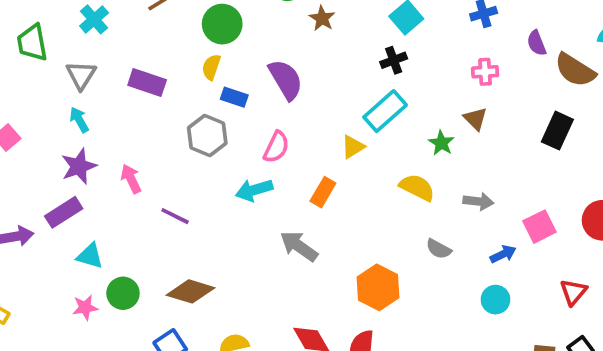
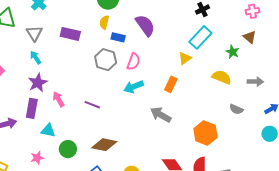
pink semicircle: (276, 147) -> (133, 62), moved
pink arrow: (131, 179) -> (59, 99), moved
purple rectangle: (64, 212) -> (32, 108), turned -42
pink star: (85, 307) -> (37, 158), moved

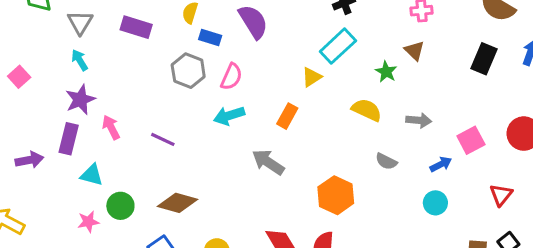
pink star: (37, 158) -> (88, 222), moved

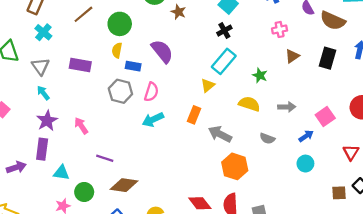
brown triangle: (414, 51) -> (292, 56), moved, turned 48
pink arrow: (111, 127) -> (81, 126), moved
purple line: (163, 139) -> (105, 158), moved
gray arrow: (268, 162) -> (220, 134), moved

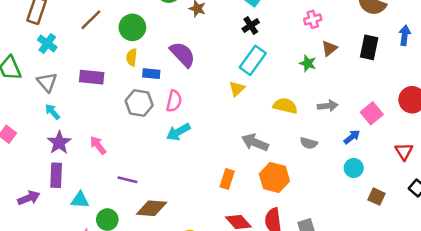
green star: (260, 75) -> (308, 63), moved
orange rectangle: (194, 115) -> (227, 179), moved
brown square: (339, 193) -> (377, 197), moved, turned 32

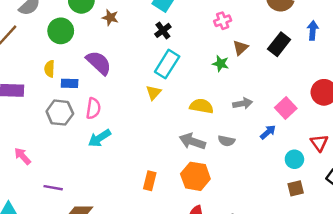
green circle: (132, 27) -> (61, 31), moved
black rectangle: (369, 47) -> (279, 44), turned 30
gray arrow: (255, 142) -> (192, 141), moved
cyan circle: (354, 168) -> (294, 159), moved
brown square: (377, 197) -> (296, 188), turned -35

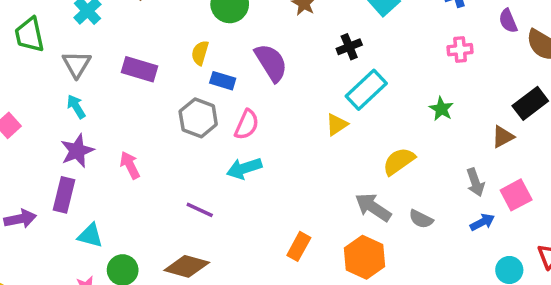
black cross: (163, 30) -> (349, 47), moved
brown triangle: (241, 48) -> (503, 137), moved
gray arrow: (243, 104) -> (475, 182), moved, turned 66
yellow semicircle: (201, 106) -> (399, 161), turned -60
purple line: (53, 188) -> (200, 210), moved

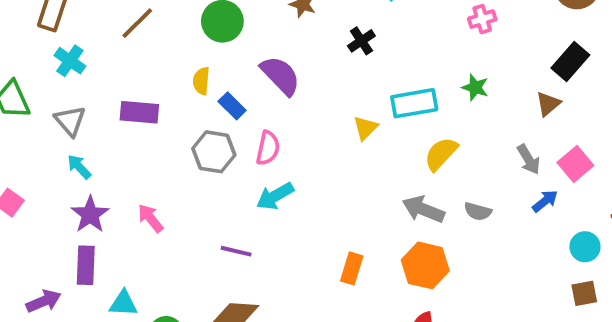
blue rectangle: (223, 81) -> (232, 106), turned 40
cyan rectangle: (366, 90) -> (414, 103), moved, turned 45

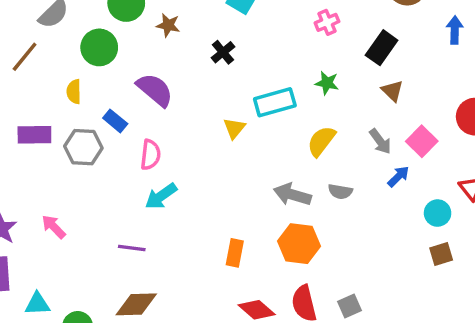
black rectangle: (570, 62) -> (382, 48), moved
yellow semicircle: (201, 81) -> (74, 92), moved
brown triangle: (548, 104) -> (392, 91), turned -30
gray hexagon: (214, 152) -> (83, 147), moved
yellow semicircle: (441, 154) -> (321, 141), moved

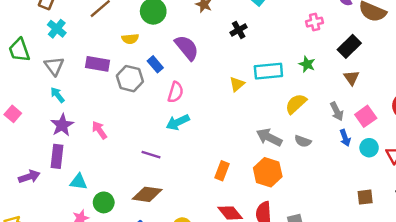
yellow semicircle: (74, 92) -> (130, 39), turned -105
blue arrow: (398, 176) -> (345, 138), turned 105
cyan circle: (438, 213) -> (369, 148), moved

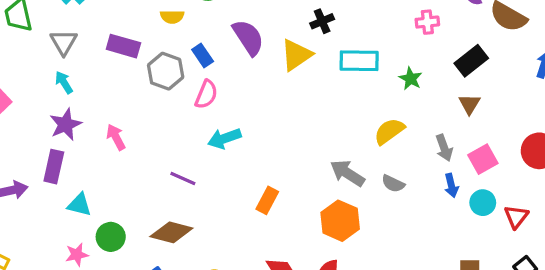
cyan rectangle: (268, 71) -> (359, 61), moved
yellow triangle: (237, 84) -> (296, 55), moved, size x1.5
pink semicircle: (176, 92) -> (206, 94), moved
orange rectangle: (222, 171) -> (267, 200), moved

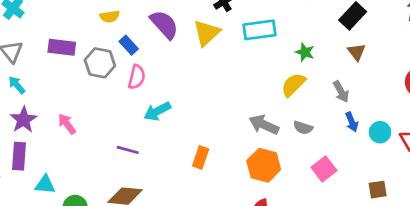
yellow semicircle: (172, 17) -> (110, 16), moved
green star: (411, 79) -> (305, 52), moved
pink square: (483, 159) -> (324, 169), moved

